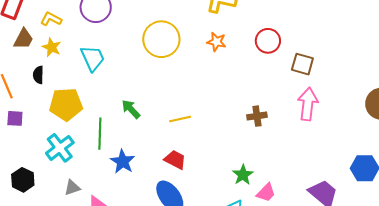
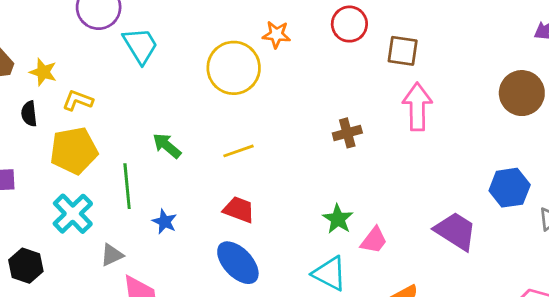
yellow L-shape: (51, 19) -> (78, 100), moved
yellow circle: (161, 39) -> (234, 68), moved
cyan trapezoid: (93, 58) -> (140, 46), moved
blue star: (123, 161) -> (165, 222), size x0.7
gray triangle: (72, 188) -> (112, 255), moved

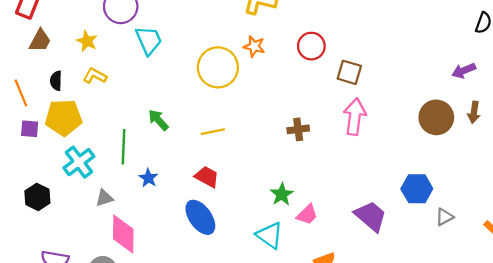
yellow star: (43, 72) -> (87, 41), moved
yellow pentagon: (74, 151) -> (64, 118), moved

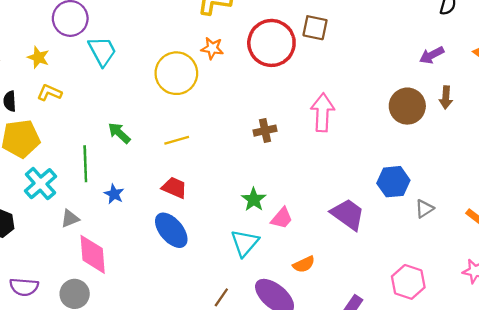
red circle: (311, 46) -> (271, 43), size x1.6
brown square: (349, 72) -> (315, 28), moved
cyan triangle: (270, 235) -> (245, 243), turned 40

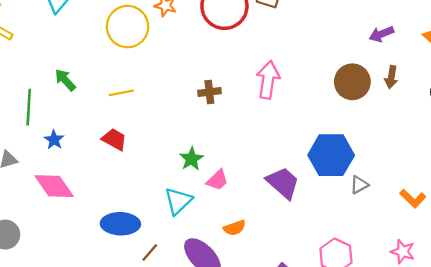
blue hexagon: (393, 182) -> (331, 155), size x1.4
blue ellipse: (171, 230) -> (120, 224), moved, turned -54
pink diamond: (93, 254) -> (54, 186), moved, turned -36

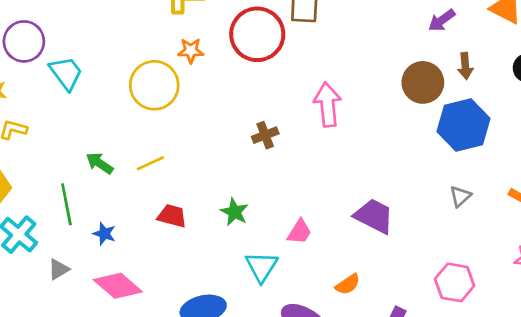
yellow line: (121, 93) -> (150, 163), moved
blue hexagon: (331, 155) -> (463, 125), moved
green star: (191, 159) -> (234, 212), moved
orange semicircle: (235, 228) -> (348, 284), moved

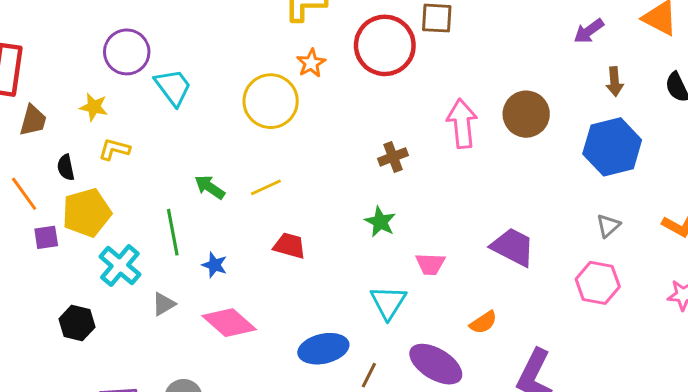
orange star: (191, 51) -> (311, 63), turned -30
brown circle: (423, 82) -> (526, 114), moved
green star: (234, 212) -> (380, 222), moved
pink trapezoid: (299, 232) -> (430, 264), turned 60
pink hexagon: (455, 282) -> (598, 283), moved

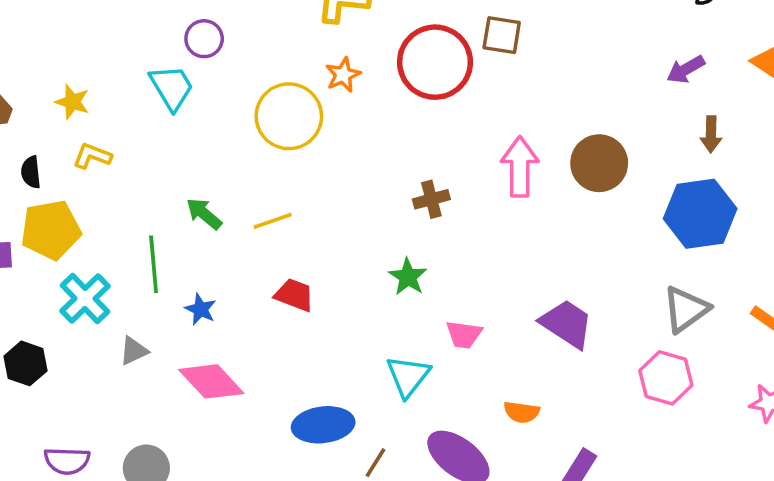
purple circle: (127, 52) -> (204, 39), moved, size x0.7
gray triangle: (608, 226) -> (686, 309), size x1.6
orange semicircle: (483, 322) -> (522, 412), turned 36

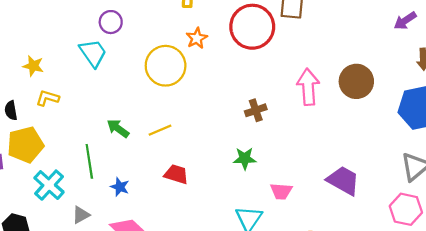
green star: (408, 277) -> (245, 158), turned -30

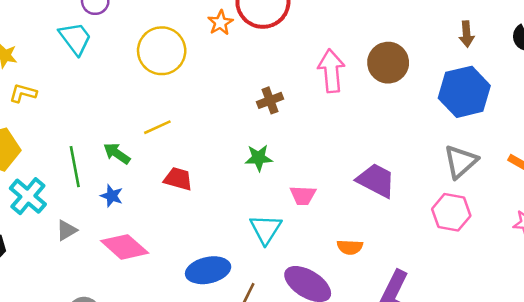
orange star: (197, 38) -> (220, 23), moved
green arrow: (118, 129) -> (117, 153), moved

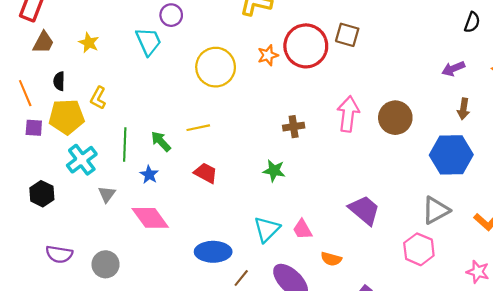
yellow L-shape: (23, 93) -> (98, 98), moved, turned -90
pink trapezoid: (303, 195) -> (302, 229), moved, turned 45
gray triangle: (67, 230) -> (107, 194), turned -36

